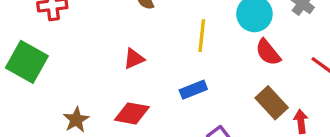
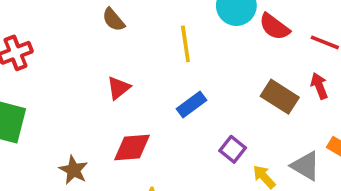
red semicircle: (268, 52) -> (274, 27), moved
red arrow: (301, 121) -> (319, 86), moved

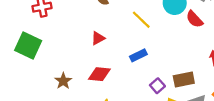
yellow line: (185, 44) -> (141, 20), turned -48
brown rectangle: (280, 97) -> (184, 79), moved, turned -54

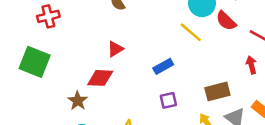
yellow line: (141, 20) -> (191, 32), moved
red diamond: (99, 74) -> (100, 78), moved
purple square: (157, 86) -> (168, 100), moved, turned 32

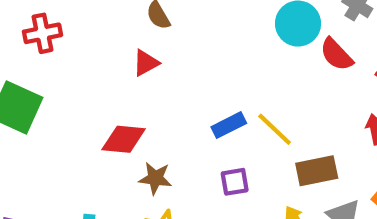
yellow line: (191, 32) -> (275, 129), moved
red triangle: (115, 49) -> (146, 63), moved
brown star: (78, 101) -> (155, 178), moved, turned -30

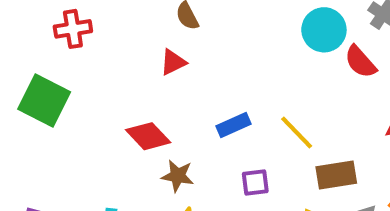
blue rectangle: (229, 125) -> (233, 125), moved
red diamond: (124, 139) -> (148, 136), turned 39

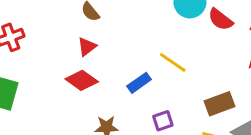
yellow line: (297, 132) -> (173, 62), moved
red diamond: (148, 136) -> (82, 80), moved

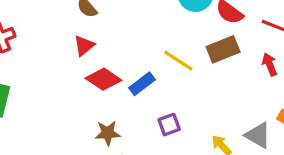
red diamond: (82, 80) -> (103, 79), moved
brown rectangle: (220, 104) -> (223, 49), moved

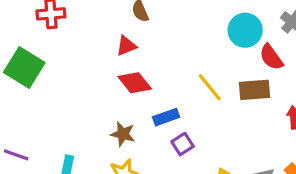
blue rectangle: (142, 84) -> (166, 117), moved
purple square: (169, 125) -> (183, 144), turned -30

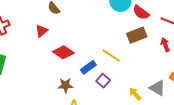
red triangle: (126, 46) -> (42, 31), moved
yellow line: (210, 87) -> (111, 55), moved

